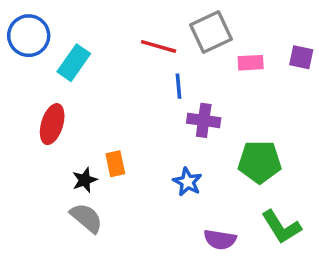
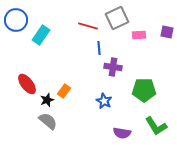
red ellipse: (52, 124) -> (27, 84), moved, turned -55
orange rectangle: (115, 164) -> (64, 91), turned 48

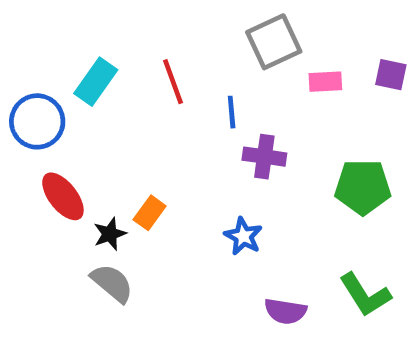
blue circle: (16, 20) -> (37, 121), moved
red line: (88, 26) -> (173, 82), moved, turned 54
green pentagon: (144, 90) -> (363, 187), moved

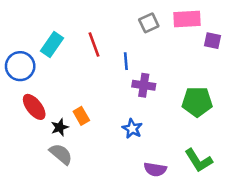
gray square: (274, 42) -> (149, 23), size x0.7
pink rectangle: (325, 82) -> (187, 19), moved, size x1.5
orange rectangle: (150, 213) -> (81, 116), turned -66

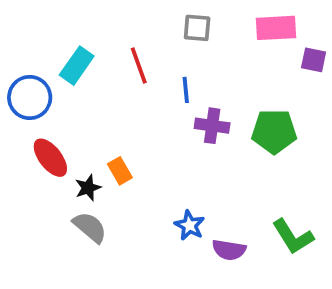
gray square: (149, 23) -> (197, 28), moved, turned 30
green pentagon: (197, 102) -> (274, 131), moved
blue star: (132, 129) -> (190, 225), moved

